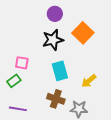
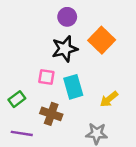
pink square: (22, 63) -> (46, 77), moved
brown cross: (56, 99) -> (51, 114), moved

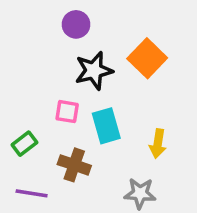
purple circle: (67, 17) -> (76, 24), moved
yellow arrow: (109, 99) -> (158, 144), turned -42

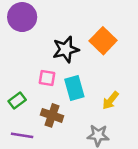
purple circle: (76, 24) -> (22, 17), moved, size x1.5
yellow arrow: (158, 144) -> (111, 100), turned 30

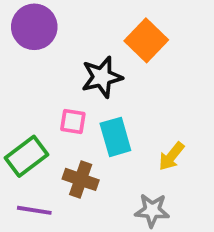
orange square: (103, 41) -> (146, 40), moved
green rectangle: (17, 100) -> (27, 156), size x1.5

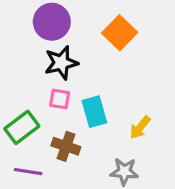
purple circle: (34, 27) -> (52, 22), moved
black star: (102, 77) -> (61, 63), moved

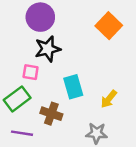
orange square: (120, 33) -> (109, 26), moved
pink square: (60, 99) -> (31, 72), moved

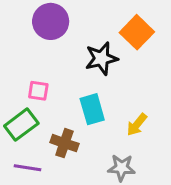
black star: (48, 49) -> (101, 58), moved

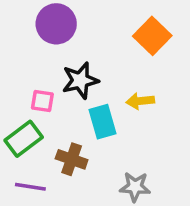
black star: (101, 58) -> (80, 80), moved
yellow arrow: (137, 125) -> (140, 101), moved, turned 45

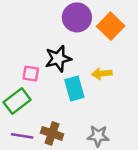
purple circle: (56, 24) -> (77, 17), moved
brown cross: (72, 159) -> (52, 133), moved

